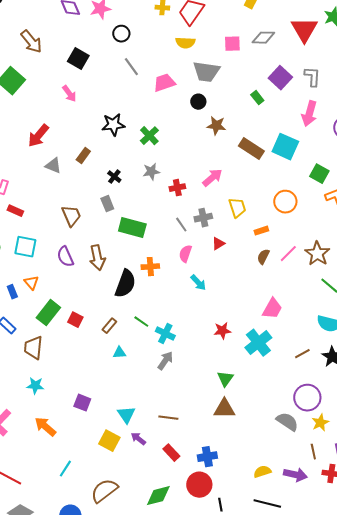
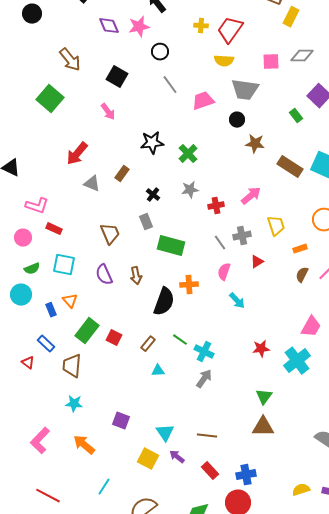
brown arrow: (97, 258) -> (136, 276), size x0.7

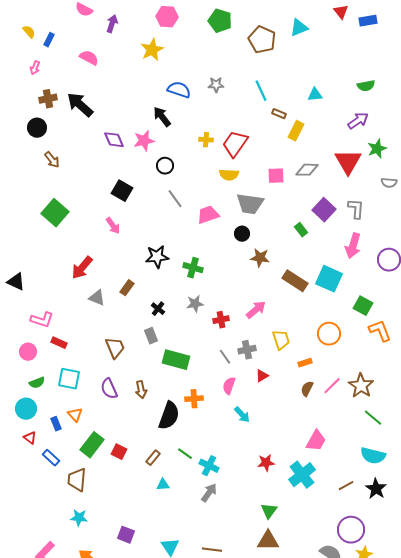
brown arrow: (70, 60) -> (52, 160), moved, size x0.7
green cross: (188, 154) -> (193, 268), turned -30
red triangle: (28, 363) -> (30, 438), moved

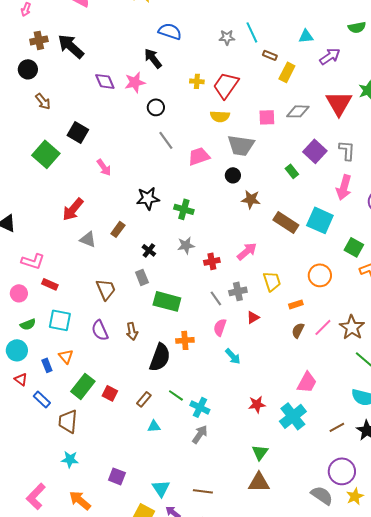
gray star: (216, 85) -> (227, 37), moved
purple arrow: (358, 121) -> (330, 56), moved
black square: (122, 191) -> (78, 132), moved

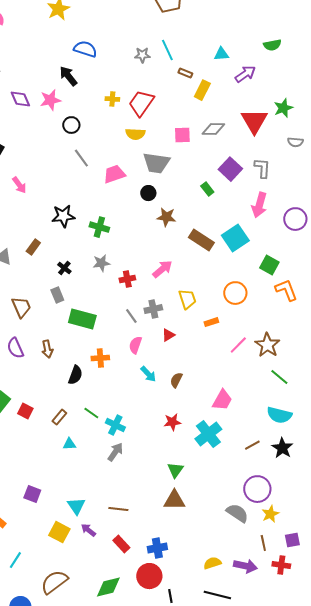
cyan square: (320, 220) -> (235, 238), turned 32
brown semicircle: (298, 330) -> (176, 380), moved
black semicircle: (160, 357) -> (75, 375), size x0.7

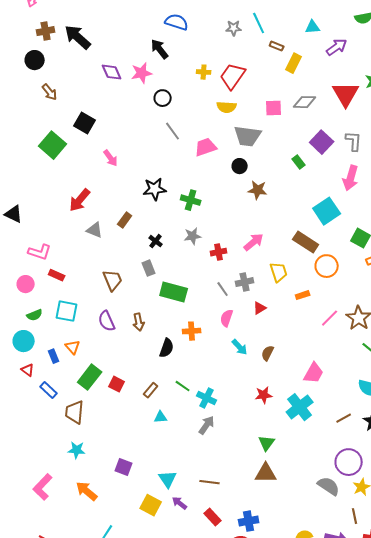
brown rectangle: (201, 240) -> (306, 242), moved

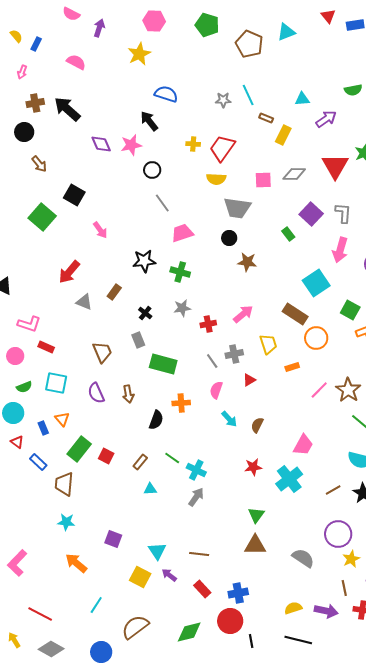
pink trapezoid: (206, 147) -> (182, 233), moved
gray semicircle: (329, 486) -> (303, 558), moved
pink L-shape: (43, 487) -> (17, 563), moved

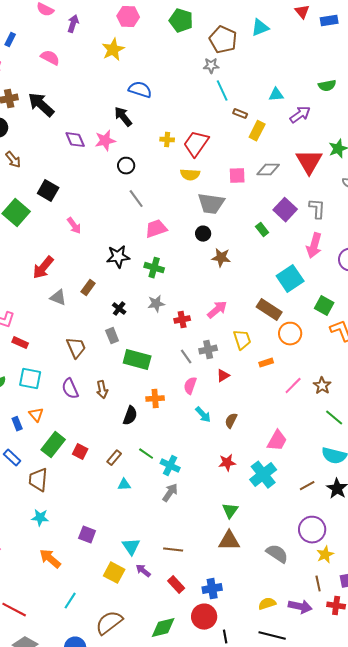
gray star: (223, 100) -> (211, 66), moved
brown star: (348, 390) -> (322, 386), size x0.7

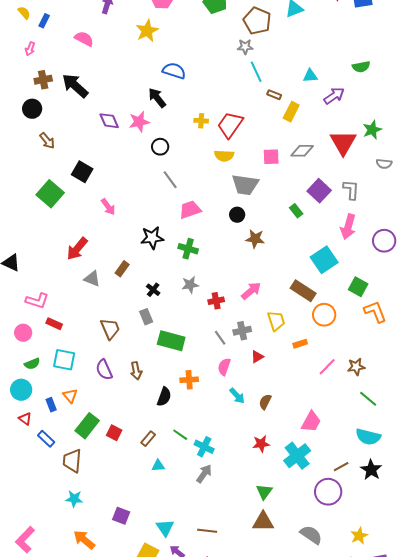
brown star: (322, 386) -> (356, 367), turned 30
purple circle: (312, 530) -> (328, 492), moved

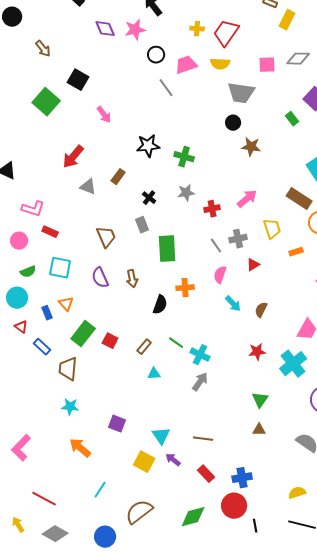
black circle: (32, 109) -> (12, 17), moved
pink trapezoid: (190, 210) -> (186, 65), moved
green rectangle: (171, 341) -> (167, 249), turned 72
brown triangle: (263, 522) -> (259, 430), size x0.6

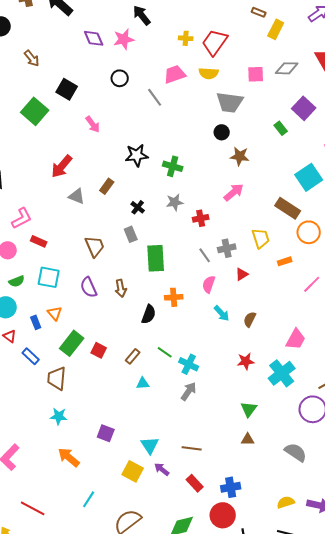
black circle: (156, 55) -> (120, 78), moved
pink arrow: (247, 199) -> (234, 192), moved
pink L-shape: (33, 209) -> (22, 218), turned -45

